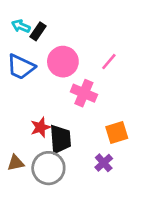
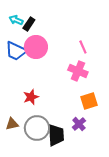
pink circle: (63, 62) -> (36, 47), moved
pink line: (109, 62) -> (83, 47), turned -64
pink cross: (84, 93) -> (78, 71), moved
black trapezoid: (60, 139) -> (56, 135), moved

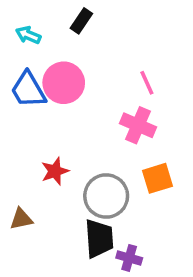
black rectangle: (29, 24) -> (81, 21), moved
blue trapezoid: (16, 51) -> (28, 90), turned 35
purple cross: (79, 124) -> (129, 258), moved, turned -32
gray circle: (37, 128) -> (106, 196), moved

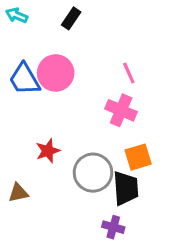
cyan arrow: (28, 35) -> (17, 15), moved
black trapezoid: (99, 238) -> (126, 188), moved

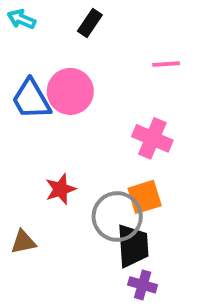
pink line: (129, 73) -> (166, 64), moved, turned -70
orange square: (138, 157) -> (145, 197), moved
black trapezoid: (126, 188) -> (133, 246), moved

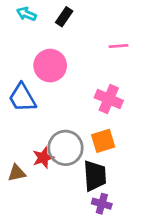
cyan arrow: (21, 19) -> (26, 14), moved
blue trapezoid: (31, 99) -> (22, 98), moved
red star: (60, 189) -> (43, 158), moved
gray circle: (117, 217) -> (65, 148), moved

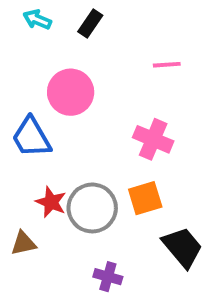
red star: (43, 158) -> (51, 202), moved, turned -30
black trapezoid: (95, 176) -> (182, 247), moved, turned -36
purple cross: (102, 204) -> (108, 277), moved

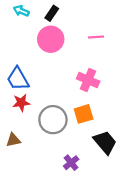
pink circle: (71, 92) -> (51, 39), moved
red star: (51, 202) -> (21, 103), moved, turned -30
purple cross: (108, 277) -> (71, 163), moved, turned 35

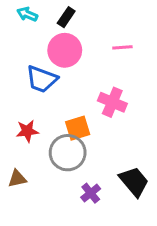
blue trapezoid: (18, 79) -> (42, 79), moved, turned -40
orange square: (84, 114) -> (78, 128), moved
purple cross: (71, 163) -> (91, 193), moved

